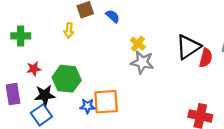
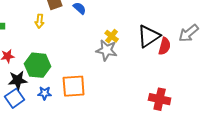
yellow cross: (138, 44) -> (112, 36), moved
blue star: (87, 106) -> (45, 93), moved

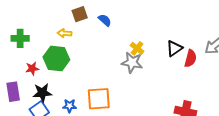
yellow arrow: (40, 21) -> (65, 33), turned 88
black triangle: (149, 36) -> (174, 48), size x0.7
green hexagon: (38, 65) -> (56, 58), moved

